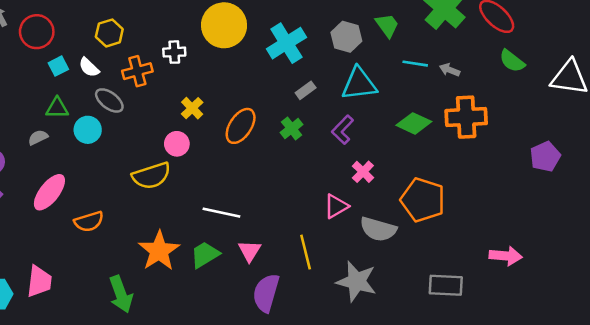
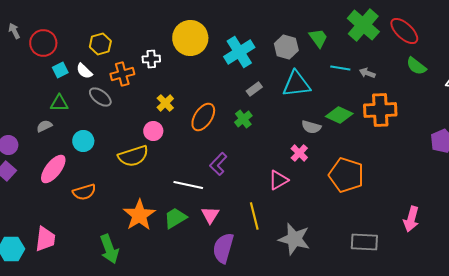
cyan circle: (88, 130) -> (83, 141), moved
purple L-shape: (343, 130) -> (218, 164), moved
gray semicircle: (378, 229) -> (311, 127), moved, size x0.7
pink arrow: (506, 256) -> (411, 219), turned 100

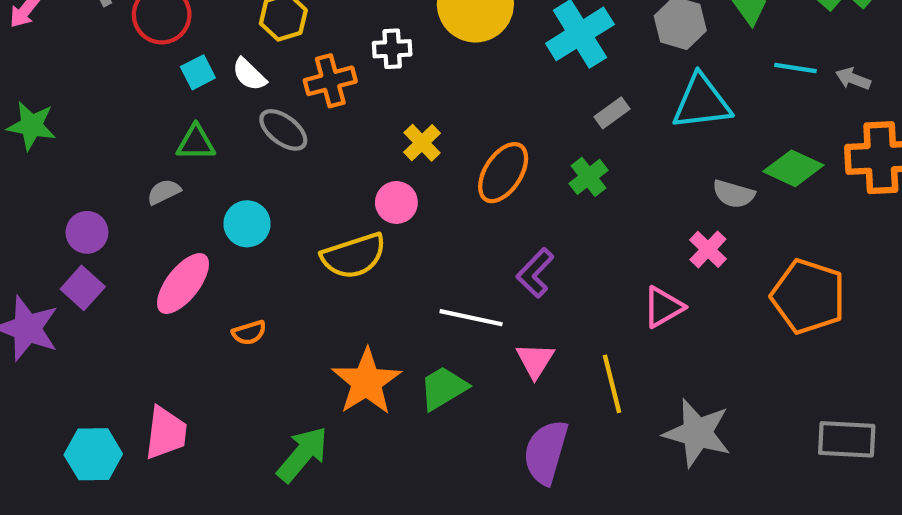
orange semicircle: (84, 192) -> (249, 333), size x0.7
pink triangle: (210, 215) -> (535, 360), moved
green arrow: (109, 249) -> (303, 454), turned -120

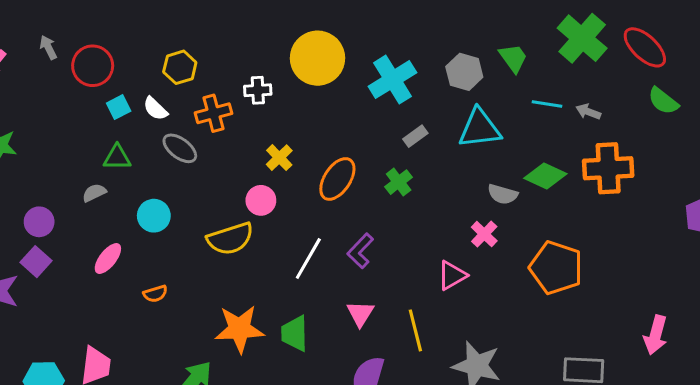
pink ellipse: (183, 284) -> (108, 259), size x0.7
white line: (471, 318) -> (308, 259), moved, turned -72
orange star: (367, 382) -> (239, 329), turned 30
green trapezoid: (443, 388) -> (295, 333), turned -60

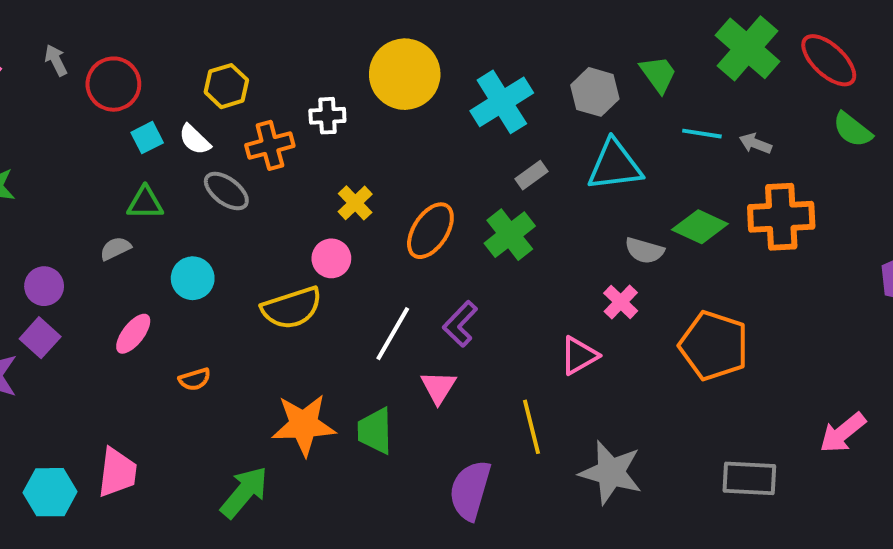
green cross: (399, 182) -> (510, 235), size x1.4
pink triangle: (360, 314) -> (438, 387), moved
pink arrow: (656, 335) -> (843, 433), turned 36

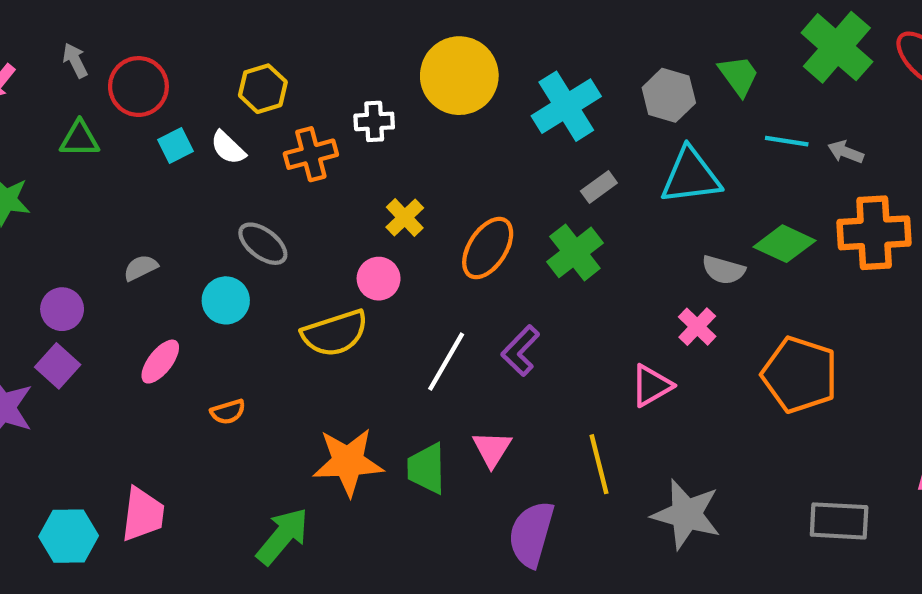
gray ellipse: (226, 191) -> (263, 244), moved
green triangle: (145, 203) -> (80, 139), moved
pink triangle: (438, 387) -> (492, 449), moved

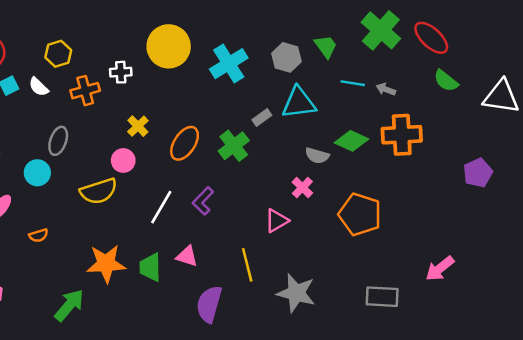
gray rectangle: (599, 187) -> (262, 118), moved
gray ellipse: (263, 244) -> (58, 141), turned 72
pink triangle: (492, 449) -> (187, 256), turned -45

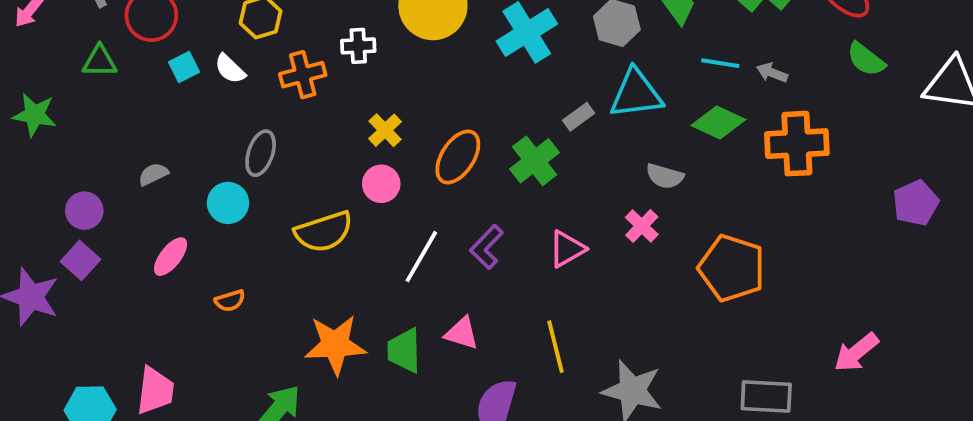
green diamond: (351, 141) -> (718, 123), moved
pink circle: (123, 160) -> (381, 184), moved
pink triangle: (277, 221) -> (567, 249), moved

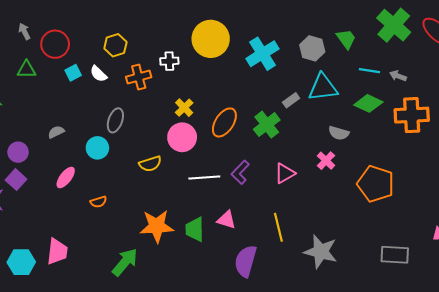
pink circle: (381, 184) -> (182, 137), size x1.4
yellow semicircle: (324, 232) -> (150, 164), size x0.7
white line: (421, 257) -> (204, 178), turned 56

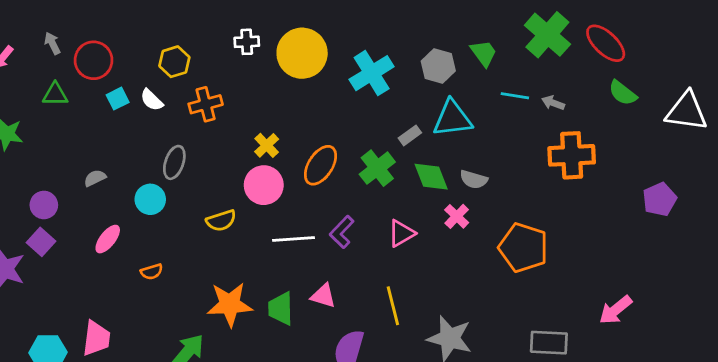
white cross: (169, 61) -> (247, 42), moved
green diamond: (368, 103) -> (431, 177), moved, turned 44

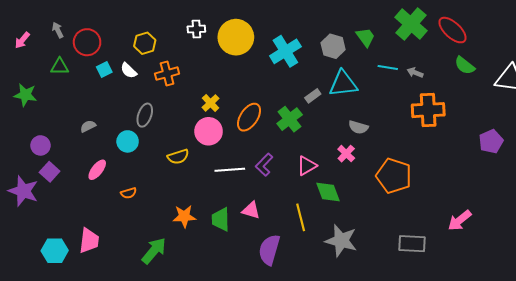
green diamond: (431, 177) -> (328, 192), moved
purple circle: (44, 205) -> (40, 145), moved
orange star: (230, 304) -> (184, 216), size x0.7

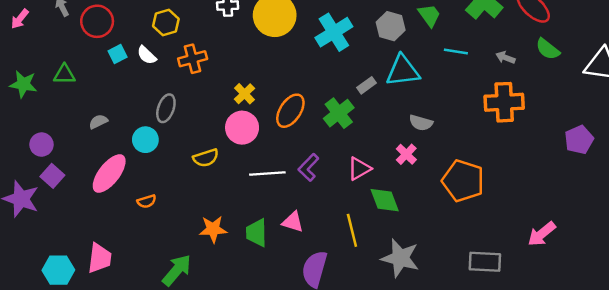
green triangle: (60, 67) -> (64, 74), moved
gray arrow: (415, 73) -> (505, 58), moved
pink ellipse: (97, 170) -> (109, 174), size x1.6

